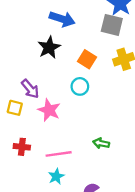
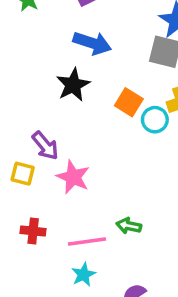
cyan circle: (80, 86) -> (155, 120), moved
green arrow: (101, 143) -> (129, 226), moved

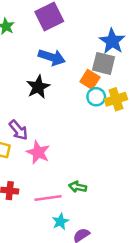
orange square: (129, 102) -> (90, 79), moved
cyan circle: (155, 120) -> (96, 97), moved
cyan star: (84, 275) -> (60, 222), moved

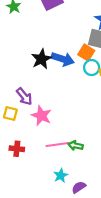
blue arrow: (52, 57) -> (63, 59), moved
pink line: (48, 198) -> (57, 144), moved

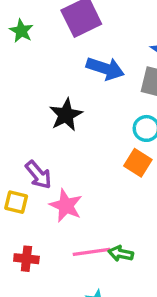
orange square: (86, 53) -> (138, 163), moved
blue arrow: (63, 59) -> (105, 69), moved

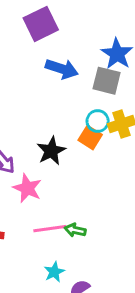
black star: (66, 115) -> (51, 151), moved
orange square: (138, 163) -> (90, 137), moved

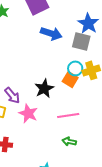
pink line: (50, 229) -> (68, 115), moved
green arrow: (75, 230) -> (69, 141), moved

